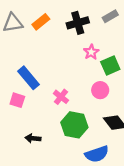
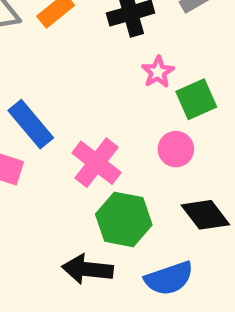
pink cross: (61, 97) -> (97, 163), size x1.5
black arrow: (33, 138) -> (87, 269), moved, size x1.5

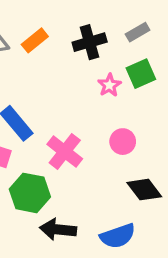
green square: (196, 99) -> (141, 74), moved
green hexagon: (124, 219) -> (30, 193), moved

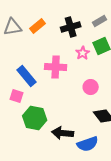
pink cross: (65, 151) -> (56, 67), moved, turned -35
black arrow: (58, 229) -> (63, 133), moved

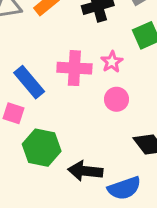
pink star: (83, 53) -> (112, 62), moved
pink circle: (91, 87) -> (117, 99), moved

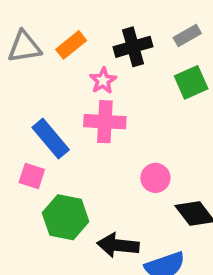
pink star: (112, 62) -> (103, 81), moved
pink circle: (117, 99) -> (155, 178), moved

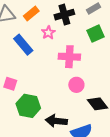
pink cross: (105, 122) -> (69, 57), moved
blue rectangle: (51, 139) -> (23, 45), moved

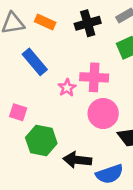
orange rectangle: (31, 14) -> (45, 22), turned 63
pink star: (48, 33) -> (67, 88), moved
pink circle: (76, 85) -> (103, 113), size x1.5

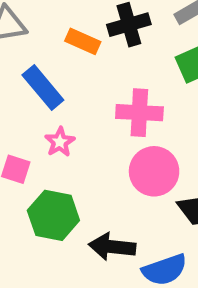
orange rectangle: (45, 22) -> (83, 41), moved
pink star: (67, 88) -> (60, 142), moved

